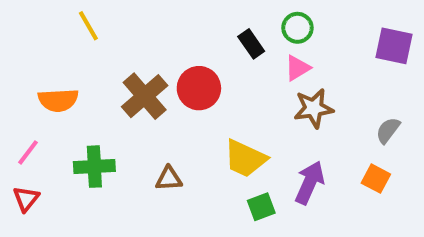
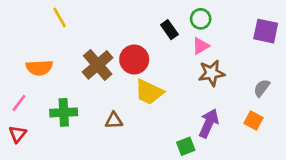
yellow trapezoid: (245, 158) -> (149, 92), moved
green square: (261, 207) -> (186, 146), moved

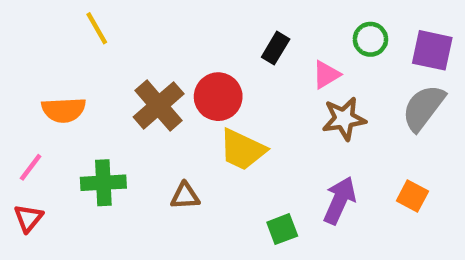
green circle: (201, 19) -> (370, 39), moved
black rectangle: (169, 30) -> (276, 48), turned 66
gray semicircle: (262, 88) -> (423, 108), moved, size x1.6
green square: (186, 146) -> (282, 229), moved

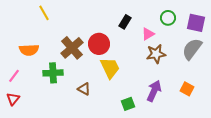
yellow trapezoid: (242, 150) -> (110, 68), turned -140
green cross: (103, 183) -> (53, 73), moved
brown triangle: (185, 196) -> (84, 89), turned 32

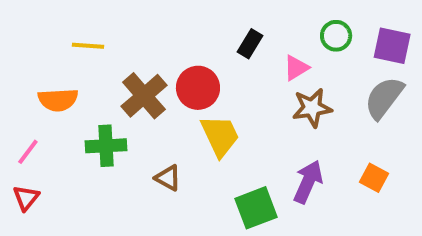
yellow line: (44, 13) -> (88, 46), moved, turned -56
green square: (128, 104) -> (256, 208), size x1.5

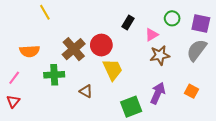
yellow line: (88, 46) -> (45, 12), moved, turned 56

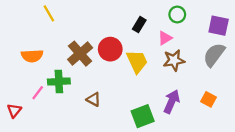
green circle: (172, 18) -> (177, 15), moved
yellow trapezoid: (113, 70) -> (137, 61), moved
pink line: (14, 78) -> (38, 93), moved

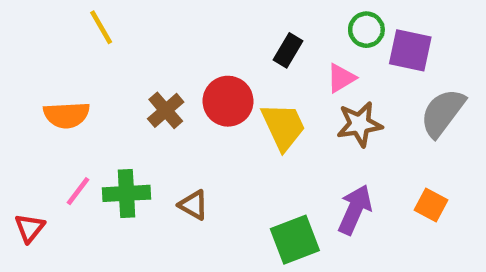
purple square: (219, 26) -> (410, 50), moved
brown cross: (80, 54) -> (166, 110), size x0.7
green cross: (59, 82) -> (126, 193), moved

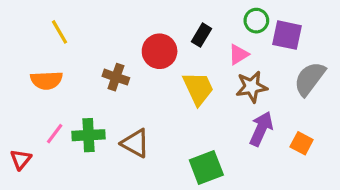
yellow line: (101, 27) -> (59, 32), moved
red circle: (228, 101) -> (160, 51), moved
brown cross: (166, 110) -> (116, 77), turned -30
brown triangle: (193, 205) -> (135, 143), size x1.4
purple arrow: (355, 210) -> (261, 129), moved

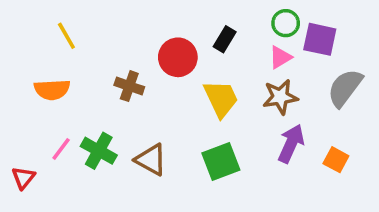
pink triangle: (239, 54) -> (280, 57), moved
green cross: (88, 135) -> (99, 151), turned 32
green square: (206, 167) -> (221, 162), moved

